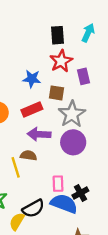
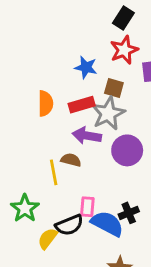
black rectangle: (57, 35) -> (123, 18), turned 30
gray star: (72, 114) -> (108, 113), moved
pink rectangle: (58, 184) -> (87, 207), moved

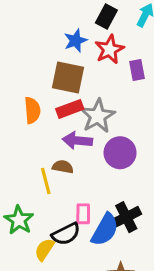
blue star: (86, 67) -> (76, 41), moved, turned -30
brown square: (114, 88) -> (68, 78), moved, size x1.6
black cross: (129, 213) -> (126, 217), size x1.4
blue semicircle: (107, 224) -> (105, 230), turned 96

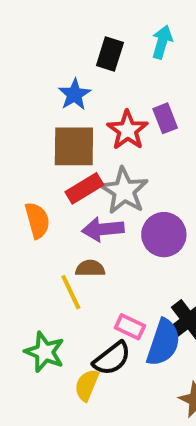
red star: (109, 49) -> (128, 130), moved
orange semicircle: (32, 110) -> (37, 220), moved
pink rectangle: (83, 214) -> (130, 327), turned -54

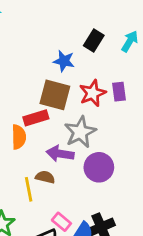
blue star: (74, 94) -> (64, 61), turned 30
red rectangle: (84, 188) -> (36, 118), moved

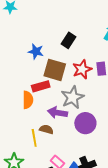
black rectangle: (94, 40) -> (69, 40), moved
blue star: (64, 61) -> (36, 51), moved

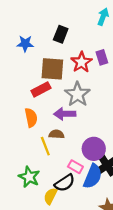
blue star: (36, 51) -> (25, 44), moved
orange semicircle: (28, 100) -> (31, 118), moved
purple circle: (85, 123) -> (94, 149), moved

